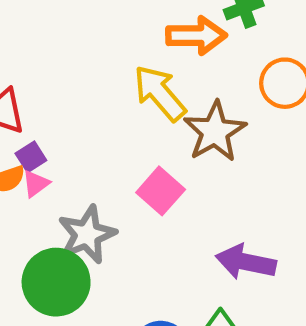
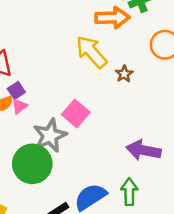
brown star: (215, 132) -> (124, 74), size x0.5
pink square: (161, 191) -> (76, 113), moved

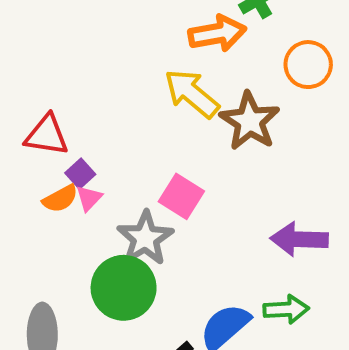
brown star: (124, 74) -> (250, 121), size x2.0
green arrow: (129, 192) -> (286, 309), turned 96

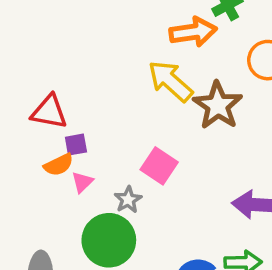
purple square: (80, 174) -> (76, 145), turned 30
pink triangle: (89, 198) -> (82, 182), moved
gray star: (145, 238) -> (128, 200), size x0.6

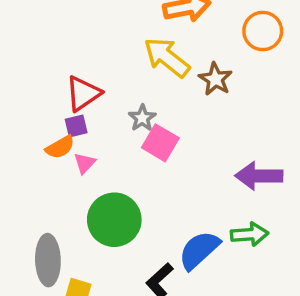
brown star: (218, 105) -> (215, 79), size x0.7
red triangle: (49, 112) -> (83, 93), moved, turned -42
gray star: (128, 200) -> (142, 118), moved

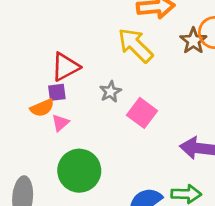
brown star: (215, 79) -> (193, 41), moved
pink square: (160, 143) -> (142, 113), moved

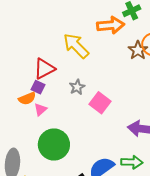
yellow arrow: (135, 45) -> (76, 46), moved
purple square: (57, 92) -> (38, 87), turned 32

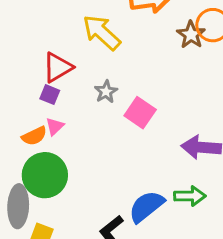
orange semicircle: (27, 98) -> (34, 136), moved
green circle: (54, 144) -> (45, 175), moved

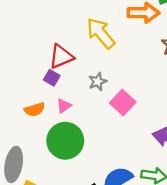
pink triangle: (55, 126) -> (64, 106), moved
green circle: (45, 175) -> (65, 141), moved

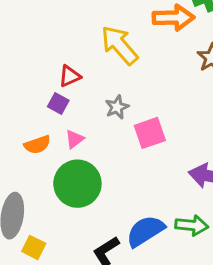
red triangle: (61, 57) -> (70, 76), size x0.7
pink square: (123, 102) -> (150, 133), turned 30

